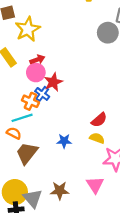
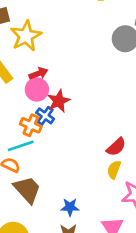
yellow semicircle: (97, 138) -> (114, 170), turned -88
blue star: (64, 141) -> (70, 207), moved
brown trapezoid: (27, 153) -> (27, 190), turned 100

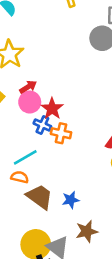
orange cross: (31, 125) -> (61, 133), moved
blue star: (70, 207) -> (71, 200), moved

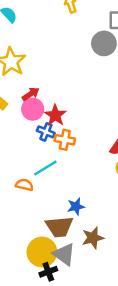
cyan line: (25, 157) -> (45, 168), moved
brown trapezoid: (40, 197) -> (59, 227), moved, turned 140

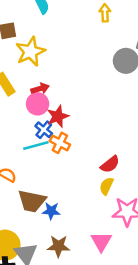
cyan line: (45, 168) -> (36, 145), moved
brown trapezoid: (59, 227) -> (32, 201), moved

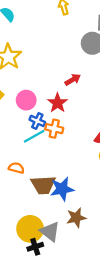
red arrow: (40, 89) -> (73, 80), moved
red star: (58, 116) -> (58, 103), moved
blue star: (51, 211) -> (62, 189), size x1.5

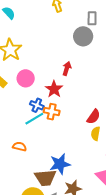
red arrow: (73, 80) -> (67, 69), turned -40
pink circle: (26, 100) -> (26, 78), moved
brown trapezoid: (43, 185) -> (45, 178), moved

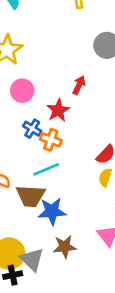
cyan line: (34, 119) -> (46, 169), moved
brown trapezoid: (45, 178) -> (31, 196), moved

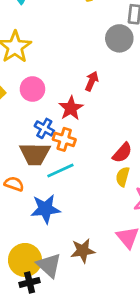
brown trapezoid: (31, 196) -> (35, 154), moved
blue star: (52, 211) -> (45, 209), moved

